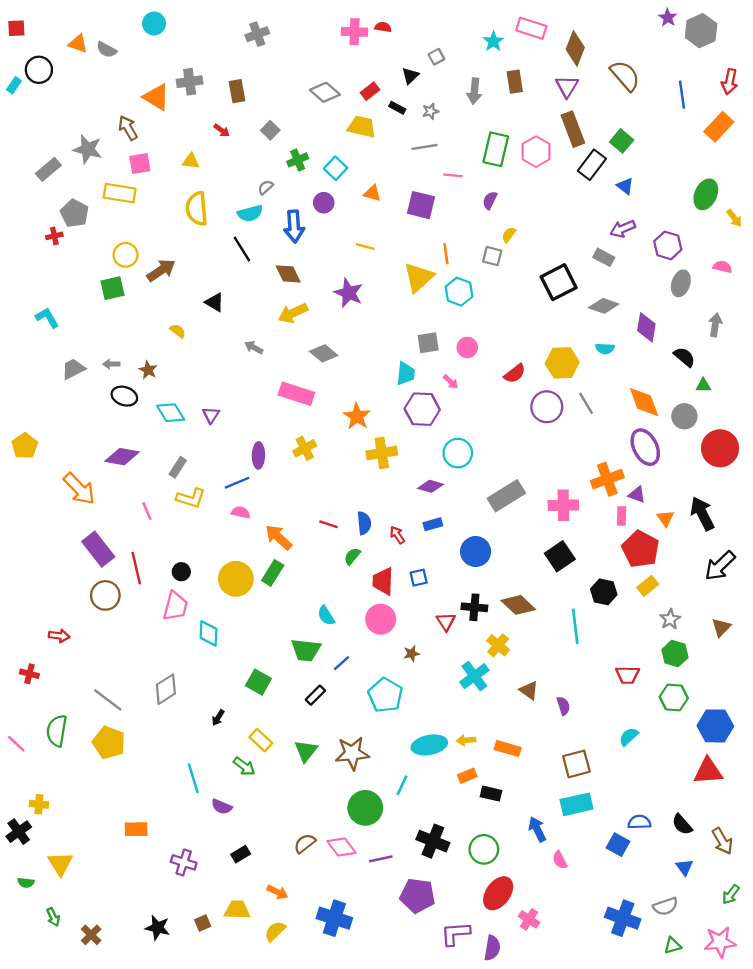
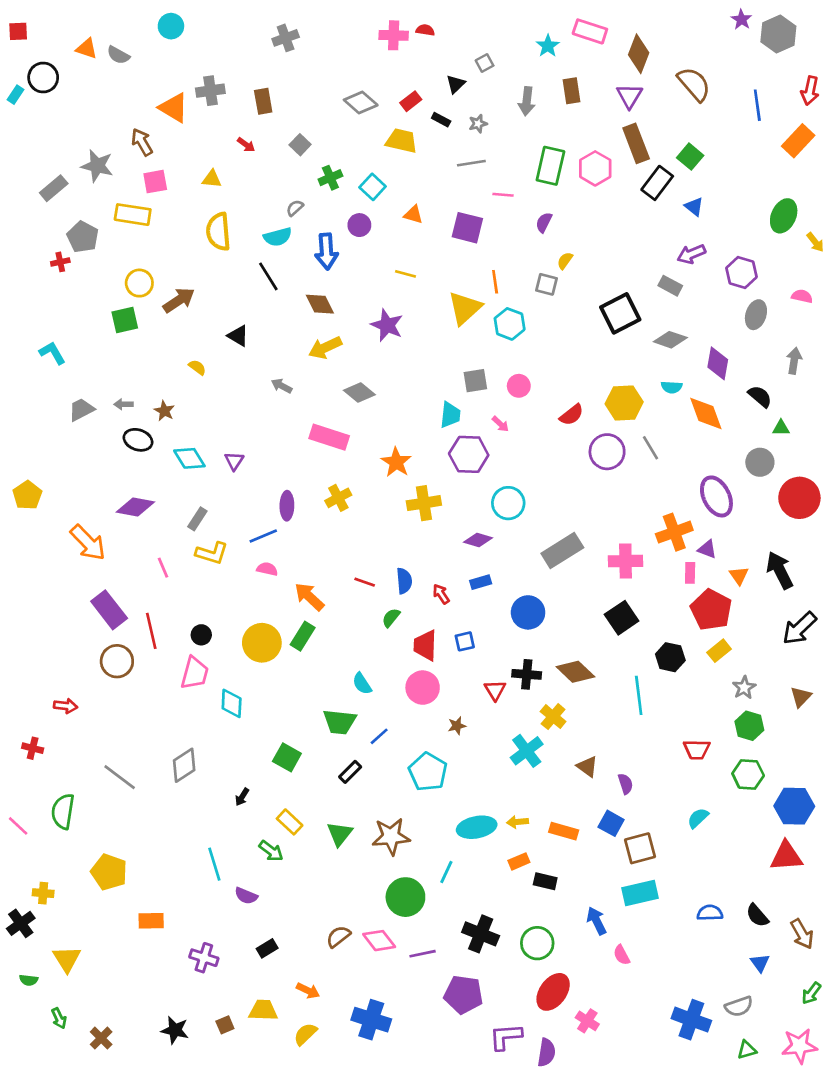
orange diamond: (644, 402) -> (706, 413), moved
yellow pentagon: (109, 743) -> (109, 872), moved
blue square: (618, 845) -> (611, 823), moved

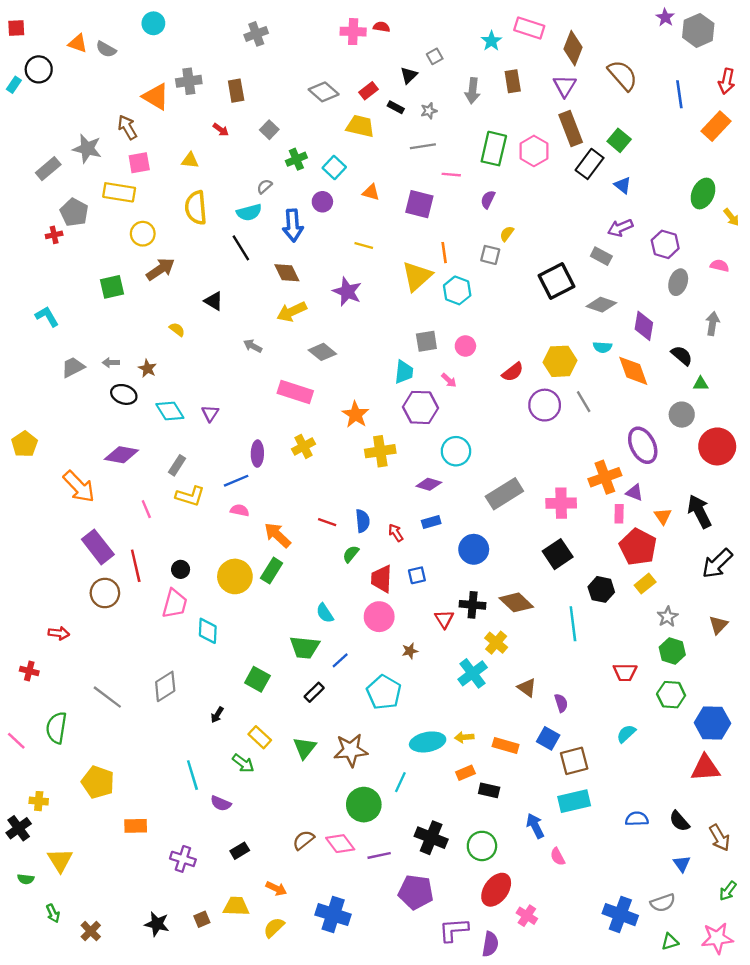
yellow circle: (139, 283) -> (143, 234), moved

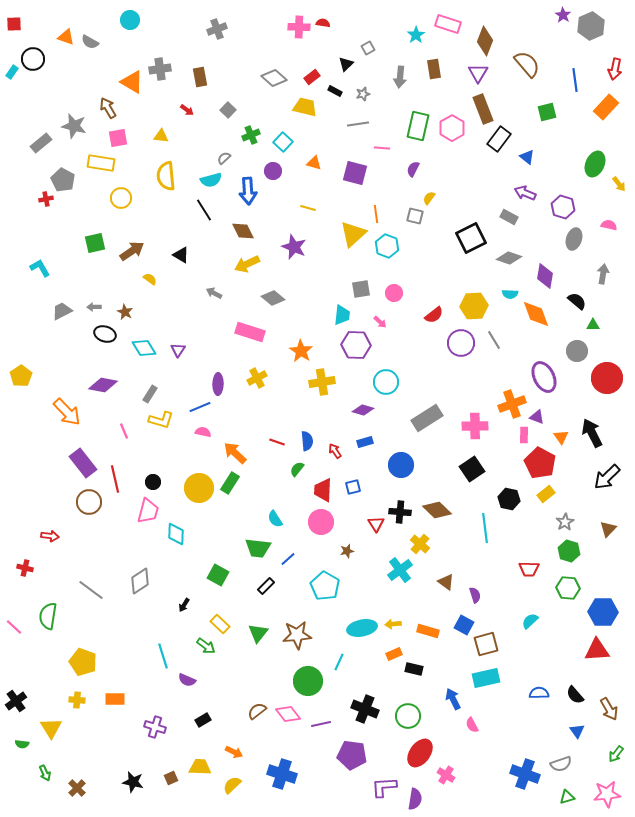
green square: (619, 140) -> (547, 112), moved, turned 36
purple arrow: (620, 228) -> (525, 193), turned 45
brown arrow: (160, 269) -> (132, 251), moved
yellow cross: (39, 801) -> (77, 700), moved

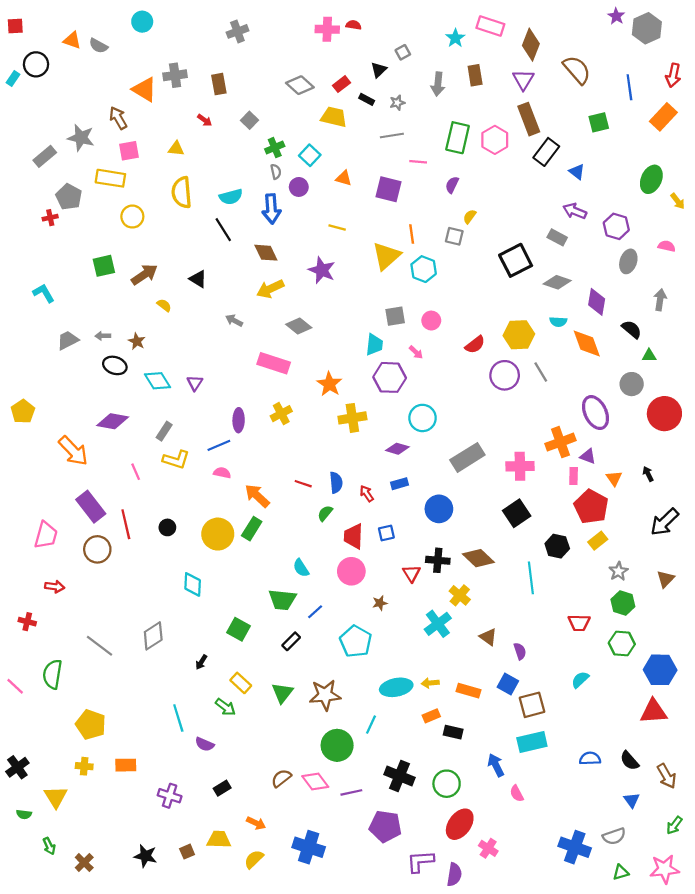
gray semicircle: (224, 158) -> (276, 172), moved, turned 120
black arrow: (592, 433) -> (648, 474), size x0.5
pink trapezoid: (148, 511) -> (46, 535), moved

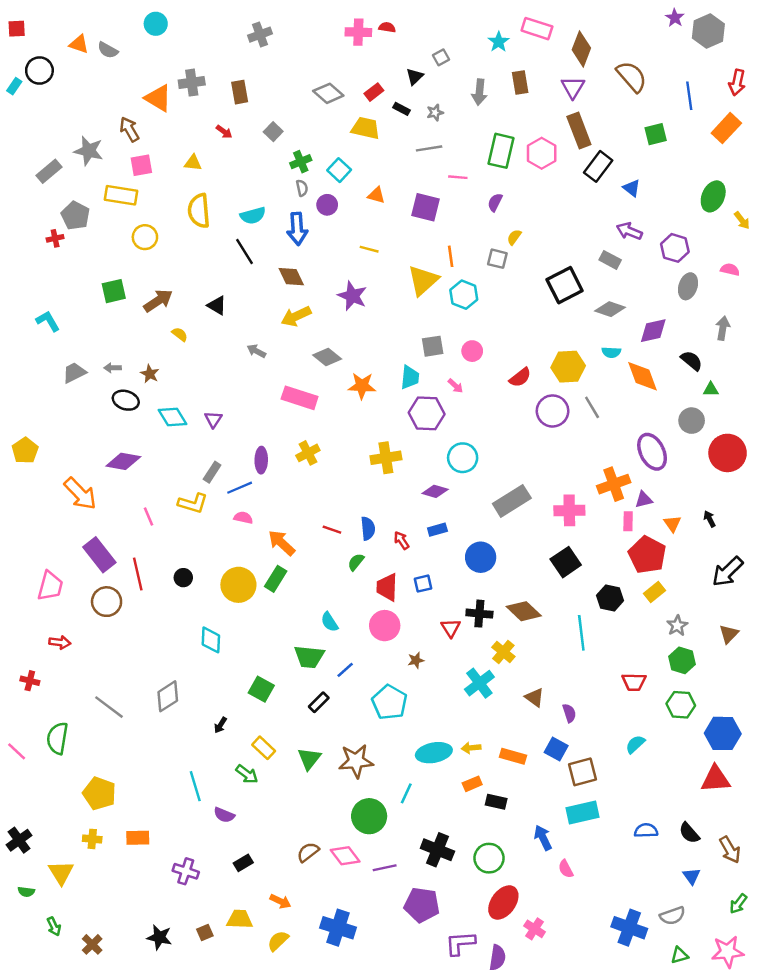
purple diamond: (597, 302) -> (653, 331), turned 68
orange star: (329, 384) -> (362, 386), moved, turned -30
gray rectangle: (164, 431) -> (212, 472), moved
purple triangle: (588, 456) -> (644, 500), turned -35

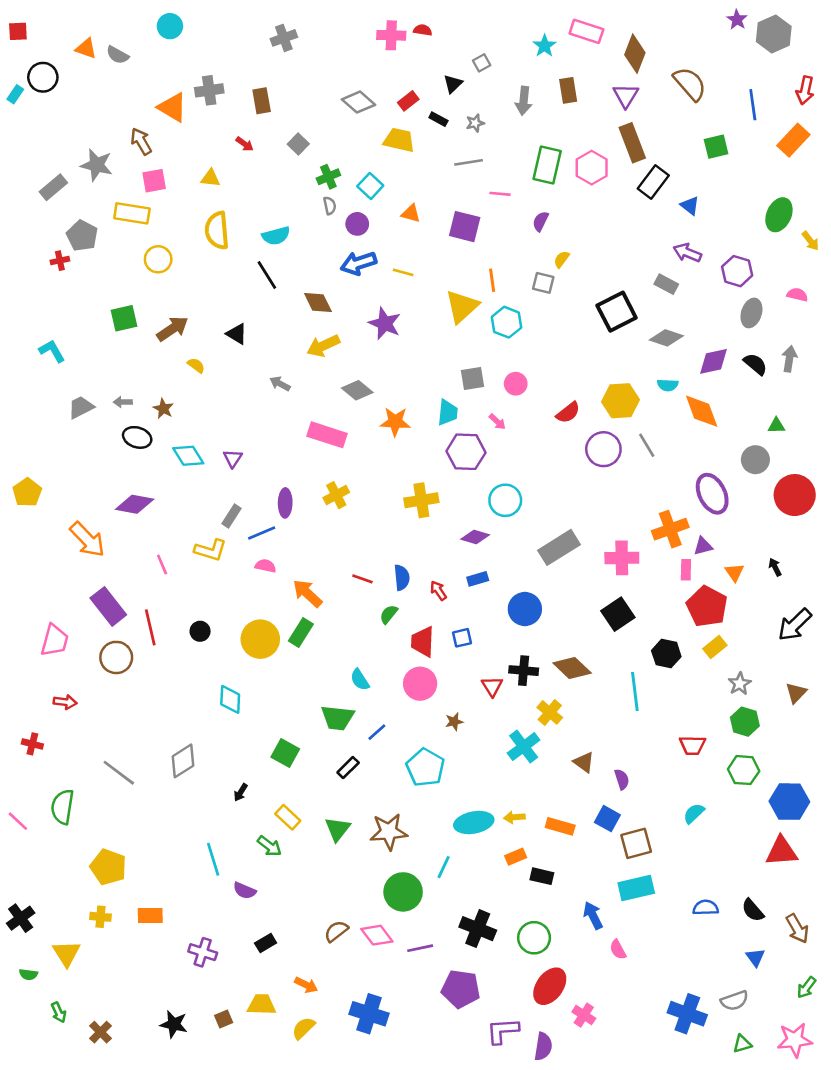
blue arrow: (297, 229) -> (359, 263), moved, turned 76
black semicircle: (692, 361) -> (755, 364), moved

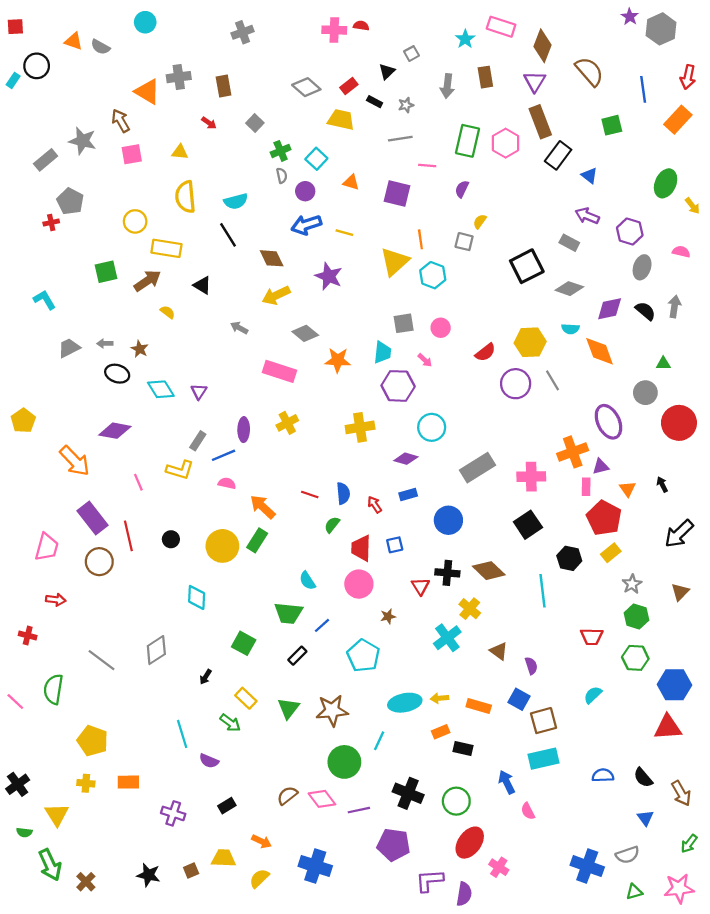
yellow rectangle: (132, 213) -> (166, 248), moved
green arrow: (59, 1012) -> (50, 865), size x1.8

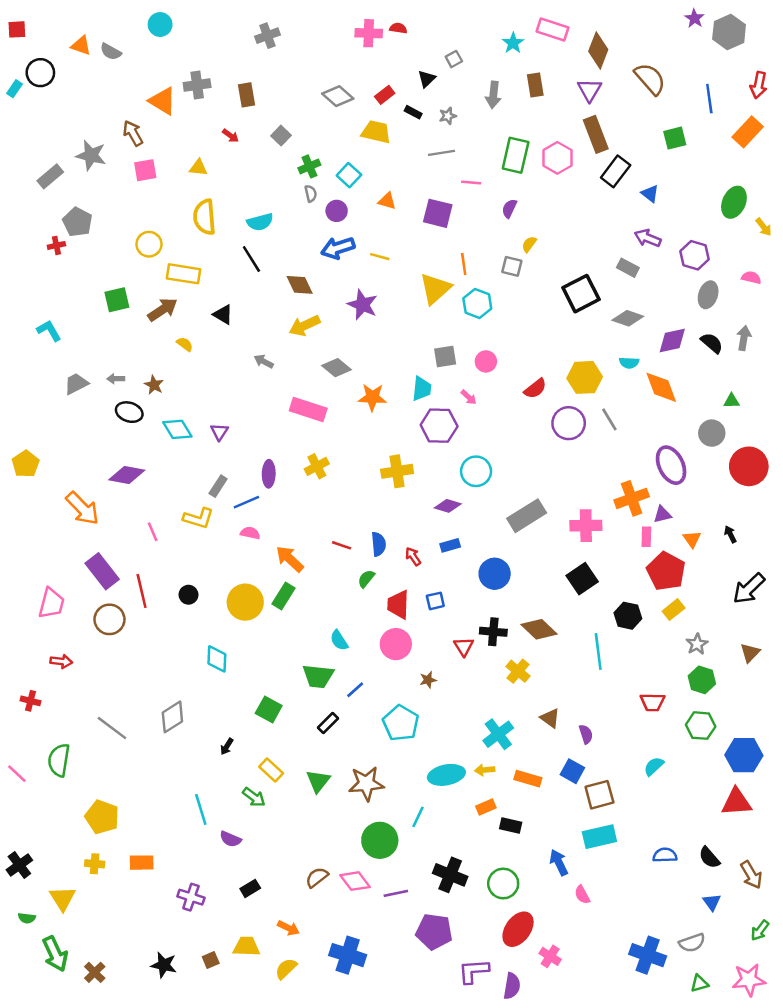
cyan cross: (447, 638) -> (498, 734), moved

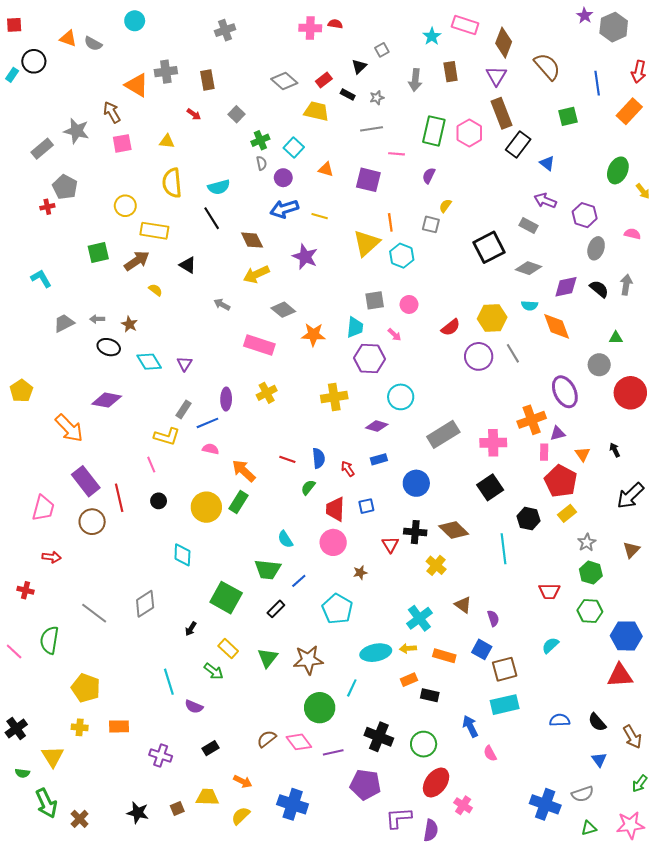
pink line: (153, 532) -> (151, 465), moved
green square: (269, 709) -> (226, 598), size x1.4

